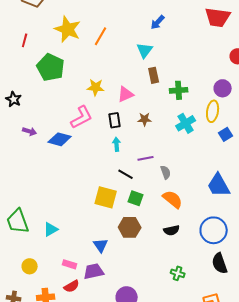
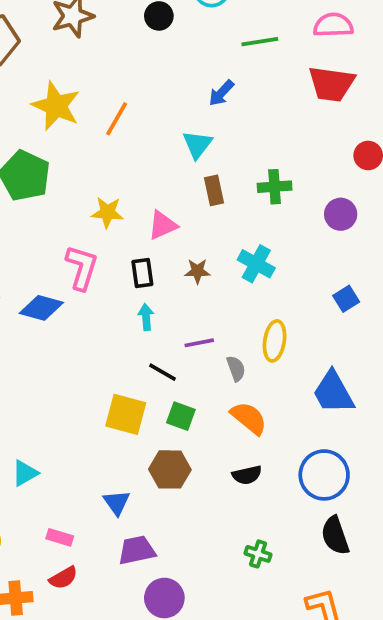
green cross: (179, 90) -> (275, 187), moved
yellow ellipse: (213, 111) -> (275, 341), moved
pink L-shape: (82, 117) -> (82, 267), turned -45
cyan cross: (186, 123) -> (256, 264), moved, turned -30
purple trapezoid: (94, 271) -> (137, 550), moved

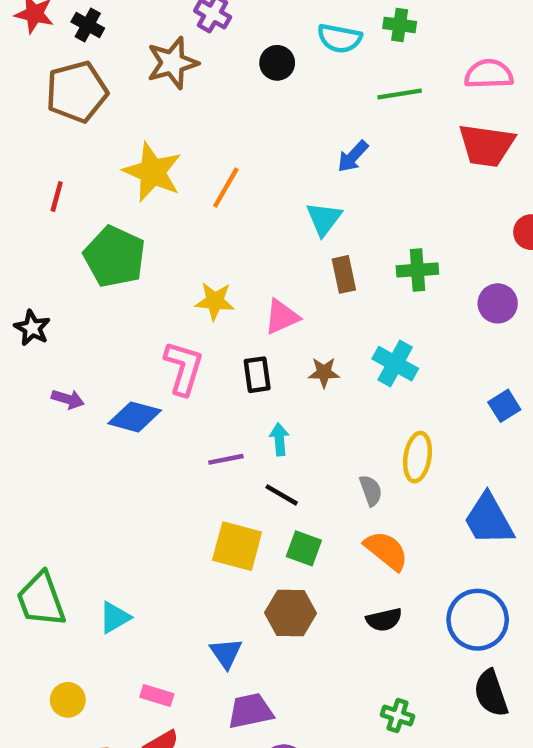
cyan arrow: (146, 317) -> (279, 439), moved
purple line: (199, 343) -> (226, 459), moved

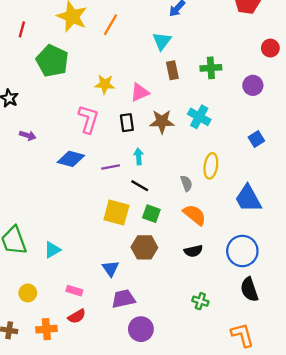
brown star: (324, 372) -> (162, 122), size x1.5
blue diamond: (135, 417) -> (71, 159), moved

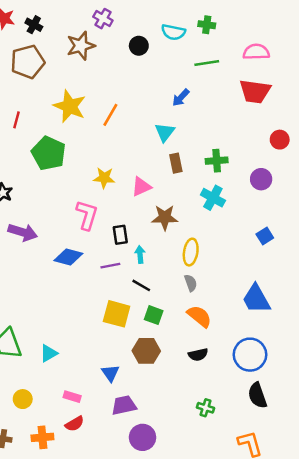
cyan cross: (199, 117) -> (213, 198), moved
black rectangle: (127, 123) -> (120, 235), moved
purple arrow: (28, 136) -> (23, 232), size x1.6
yellow ellipse: (211, 166) -> (191, 252), moved

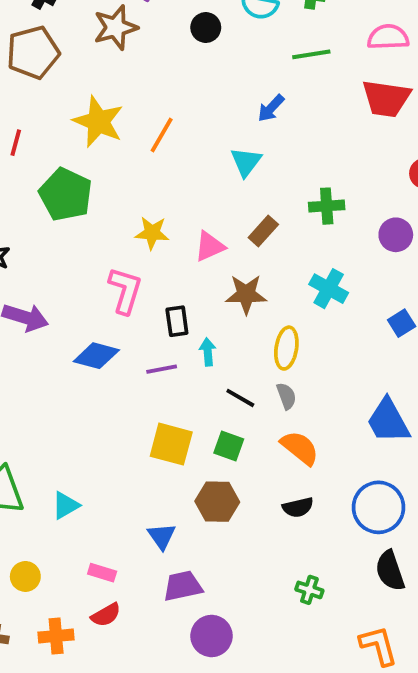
brown rectangle: (176, 163) -> (263, 231), moved, turned 54
cyan cross: (213, 198) -> (329, 289), moved
black line: (141, 285) -> (240, 398), moved

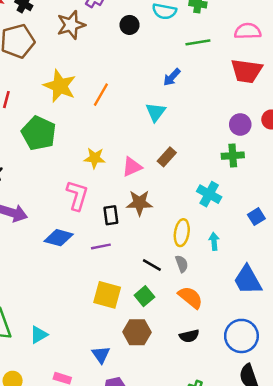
green cross: (327, 206) -> (233, 156), moved
purple circle: (396, 235) -> (240, 124), moved
brown star: (246, 294) -> (139, 203), moved
cyan arrow: (208, 352) -> (214, 241), moved
green square: (229, 446) -> (144, 296), turned 30

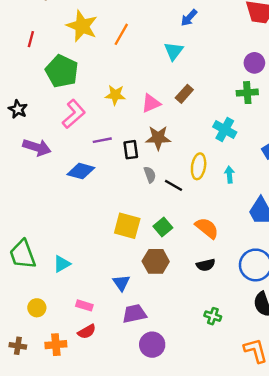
pink L-shape: (77, 195) -> (74, 114), moved, turned 32
purple line: (101, 246) -> (102, 140), moved
gray semicircle: (182, 264) -> (150, 175), moved
black line: (152, 265) -> (174, 185), moved

